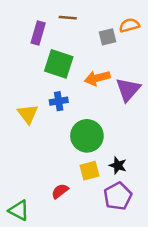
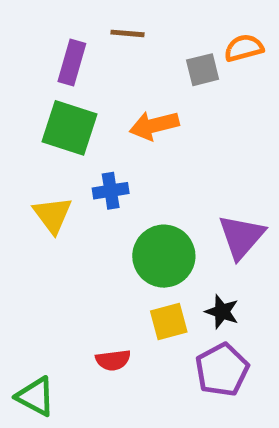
green square: (59, 64) -> (69, 128), moved
orange arrow: (97, 78) -> (154, 125), moved
purple triangle: (128, 90) -> (241, 237), moved
red semicircle: (60, 191) -> (113, 360), turned -150

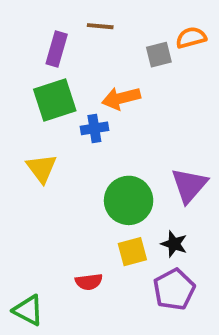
green square: (69, 128) -> (55, 100), turned -36
blue cross: (111, 191) -> (94, 128), moved

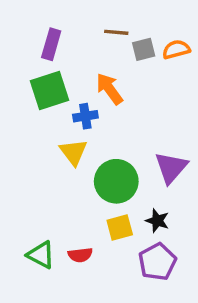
brown line: (100, 26) -> (116, 32), moved
orange semicircle: (191, 38) -> (176, 49), moved
orange arrow: (121, 98) -> (109, 89), turned 68
yellow triangle: (41, 168) -> (73, 152), moved
green triangle: (28, 310) -> (41, 255), moved

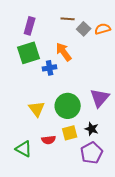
gray square: (144, 49) -> (84, 29), turned -32
yellow triangle: (73, 152) -> (37, 109), moved
red semicircle: (80, 255) -> (49, 140), moved

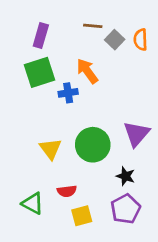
orange semicircle: (103, 29) -> (141, 40), turned -77
yellow square: (70, 133) -> (82, 216), moved

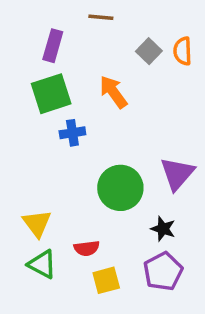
brown line: (93, 26) -> (101, 17), moved
blue cross: (68, 93) -> (72, 133), moved
yellow triangle: (50, 149) -> (37, 223), moved

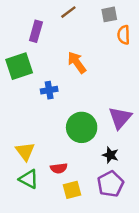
brown line: (101, 17) -> (68, 12), turned -42
gray square: (149, 51) -> (109, 14), moved, turned 35
green square: (51, 94) -> (19, 66), moved

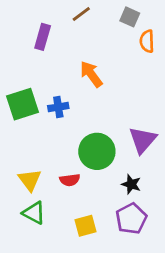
gray square: (109, 14) -> (130, 17), turned 35
green square: (19, 66) -> (23, 104), moved
red semicircle: (59, 168) -> (70, 180), moved

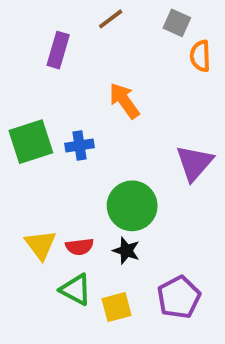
purple triangle: (143, 140) -> (194, 163), moved
red semicircle: (70, 180) -> (80, 247), moved
black star: (131, 184) -> (126, 251), moved
green triangle: (34, 213) -> (76, 290), moved

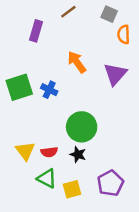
blue cross: (80, 145) -> (49, 90), turned 35
purple triangle: (194, 163) -> (115, 74), moved

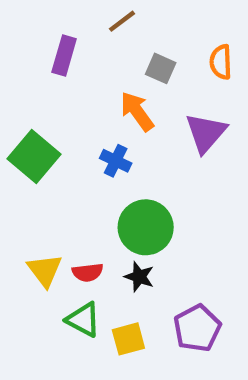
gray square: (109, 14) -> (161, 68), moved
green square: (19, 87) -> (34, 156), turned -32
blue cross: (49, 90) -> (116, 161), moved

